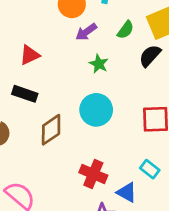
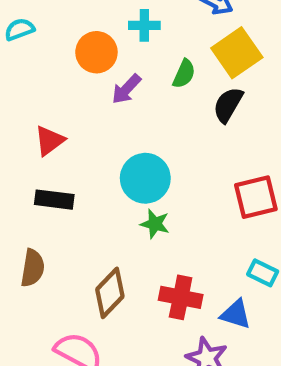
green star: (99, 64) -> (155, 224), moved
cyan circle: (96, 110) -> (145, 178), moved
brown diamond: (51, 130) -> (110, 293), moved

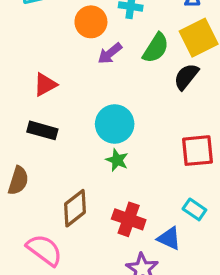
green semicircle: (184, 74) -> (156, 48), size x1.4

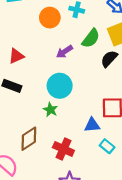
purple arrow: (110, 53) -> (64, 52), moved
green star: (117, 160) -> (50, 110), moved
blue triangle: (169, 238) -> (92, 125), moved, turned -35

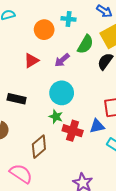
red triangle: (16, 56) -> (31, 61), moved
red cross: (63, 149) -> (73, 131), moved

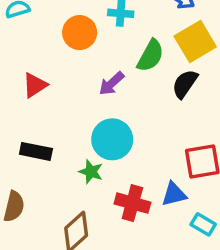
red triangle: (31, 61) -> (35, 85), moved
green star: (56, 117) -> (91, 172), moved

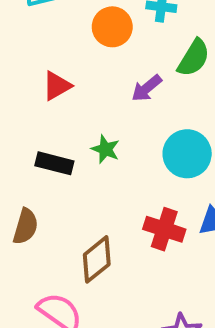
cyan circle: (112, 139) -> (187, 154), moved
green star: (91, 172) -> (105, 149), moved

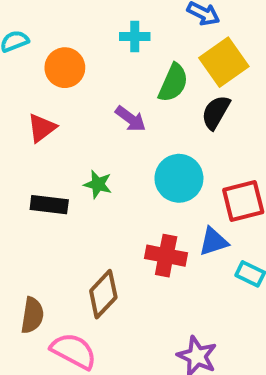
orange circle: (112, 27) -> (65, 68), moved
purple arrow: (147, 88) -> (131, 119), turned -96
brown semicircle: (25, 226) -> (32, 315), moved

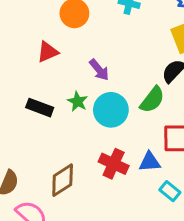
green semicircle: (173, 83) -> (152, 100), moved
purple arrow: (131, 119) -> (99, 70), moved
cyan circle: (179, 178) -> (111, 110), moved

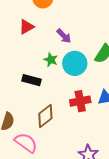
black rectangle: (40, 108) -> (32, 80), moved
red cross: (114, 164) -> (80, 101), turned -30

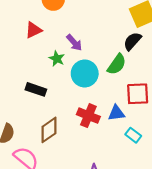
green star: (51, 60) -> (57, 59), moved
red cross: (80, 101) -> (88, 116), turned 30

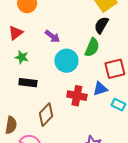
green star: (57, 59) -> (22, 57), moved

